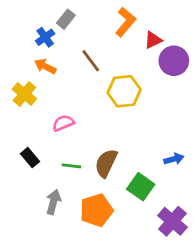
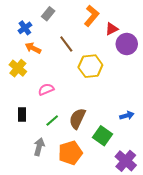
blue cross: (45, 37) -> (25, 28), moved
black rectangle: (30, 158) -> (22, 115), turned 40
green line: (71, 166) -> (52, 121), turned -48

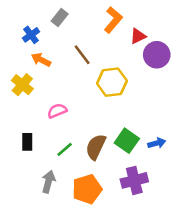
green square: (103, 136) -> (127, 141), moved
purple cross: (126, 161) -> (134, 180), moved, turned 35

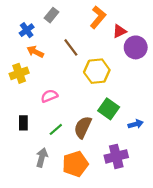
yellow cross: (22, 85) -> (19, 73), turned 30
green square: (127, 141) -> (109, 109), moved

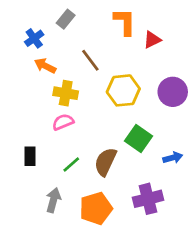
orange L-shape: (98, 17) -> (125, 22), turned -40
purple circle: (136, 47) -> (173, 92), moved
yellow cross: (19, 73) -> (66, 93), moved, turned 30

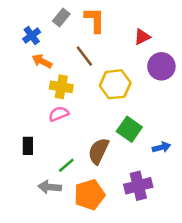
orange L-shape: (125, 22) -> (95, 20), moved
purple circle: (173, 92) -> (161, 66), moved
green line: (71, 165) -> (66, 165), moved
gray arrow: (53, 200) -> (50, 187), turned -100

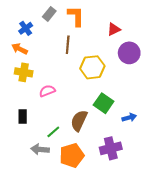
brown line: (84, 56) -> (68, 45), turned 42
orange arrow: (42, 61) -> (19, 49), moved
yellow cross: (61, 87) -> (24, 72), moved

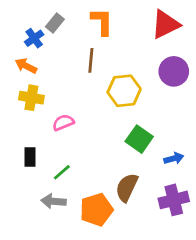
gray rectangle: (49, 14) -> (55, 23), moved
red triangle: (114, 29) -> (165, 24), moved, size x1.6
brown semicircle: (79, 121) -> (127, 187), moved
green line: (53, 132) -> (62, 172), moved
purple cross: (111, 148) -> (174, 200), moved

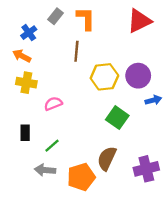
gray rectangle: (55, 23) -> (56, 16), moved
purple circle: (174, 71) -> (138, 76), moved
blue arrow: (174, 158) -> (153, 100), moved

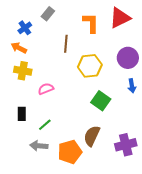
orange L-shape: (86, 19) -> (91, 23), moved
purple circle: (138, 76) -> (128, 58), moved
blue arrow: (153, 100) -> (132, 86), turned 96

